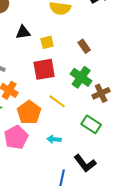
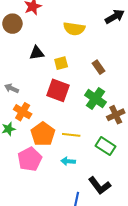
red square: (44, 69) -> (58, 90), turned 30
yellow line: (57, 101) -> (71, 135), moved, turned -30

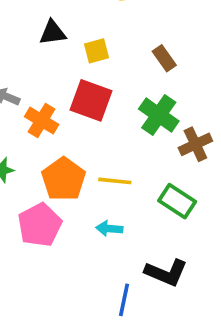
orange cross: (23, 112) -> (42, 121), moved
black L-shape: (100, 186) -> (166, 273), turned -30

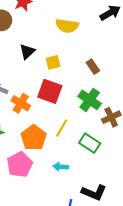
black triangle: (53, 33) -> (27, 52), turned -35
yellow line: (115, 181) -> (62, 128), moved, turned -66
green rectangle: (177, 201) -> (90, 143), moved

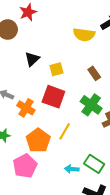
yellow semicircle: (67, 26) -> (84, 35), moved
green rectangle: (90, 143) -> (94, 164), moved
cyan arrow: (61, 167) -> (72, 169), moved

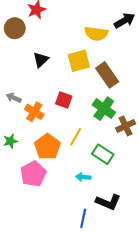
yellow square: (57, 69) -> (79, 61), moved, size x1.5
brown rectangle: (94, 73) -> (107, 75), size x1.6
red square: (53, 97) -> (64, 100), size x0.7
green rectangle: (94, 164) -> (103, 154), moved

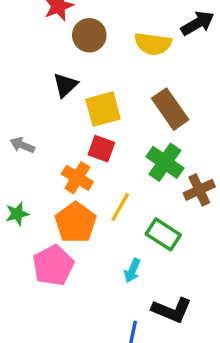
brown circle: (15, 28) -> (89, 35), moved
yellow square: (79, 61) -> (103, 109), moved
orange cross: (34, 112) -> (77, 178), moved
cyan arrow: (83, 177) -> (132, 271), turned -72

